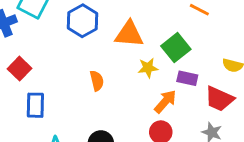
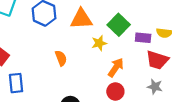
purple rectangle: (187, 78) -> (143, 38), moved

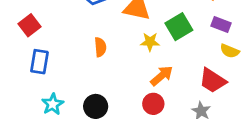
purple rectangle: (143, 38) -> (221, 25), moved

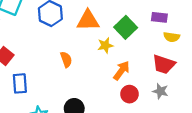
red circle: (153, 104) -> (129, 94), moved

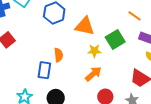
orange arrow: (122, 71) -> (93, 74), moved
blue rectangle: (20, 83) -> (44, 70), moved

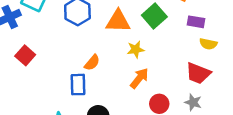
green square: (115, 39) -> (154, 16), moved
orange semicircle: (59, 55) -> (92, 63), turned 56

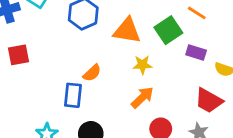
purple rectangle: (196, 22) -> (196, 53), moved
red square: (25, 55) -> (18, 55), turned 30

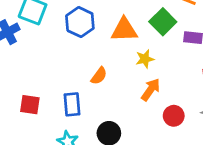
red square: (18, 55) -> (30, 105), moved, turned 30
blue rectangle: (73, 95) -> (72, 104), moved

